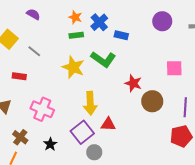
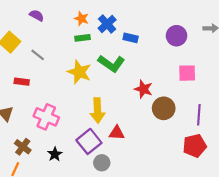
purple circle: (162, 21) -> (176, 36), moved

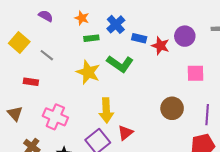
orange star: (81, 19) -> (82, 18), moved
red star: (143, 89) -> (160, 46), moved
red triangle: (117, 133) -> (125, 133), turned -42

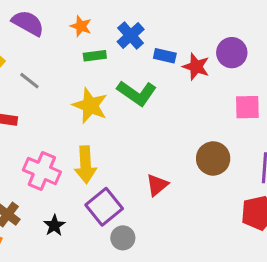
purple semicircle: (46, 16) -> (28, 23), size x1.5
yellow arrow: (106, 110) -> (85, 165), moved
red triangle: (125, 133) -> (157, 185), moved

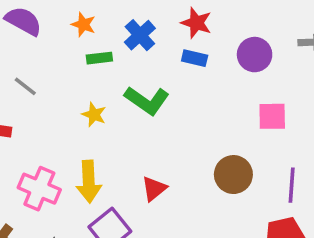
blue rectangle: (165, 56) -> (195, 58), moved
red star: (196, 67) -> (196, 23), moved
yellow star: (90, 106) -> (94, 115), size x0.6
red triangle: (157, 185) -> (154, 189), moved

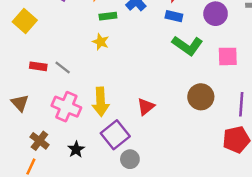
gray line: (25, 86) -> (63, 67), moved
green L-shape: (147, 100) -> (187, 45), moved
yellow star: (94, 115) -> (101, 42), moved

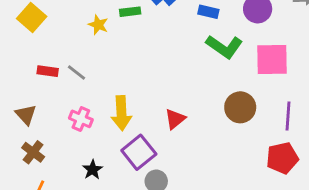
yellow star: (101, 42) -> (98, 25), moved
pink square: (228, 56) -> (272, 60), size x1.4
pink cross: (66, 107) -> (81, 119), size x0.7
brown cross: (39, 141) -> (33, 152), moved

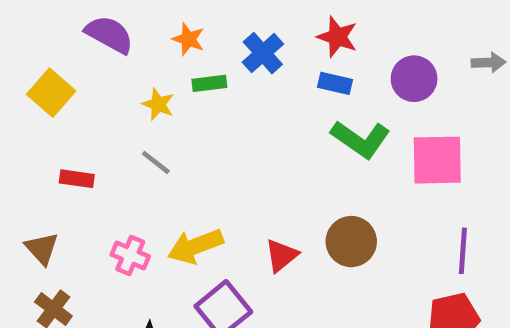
gray line: (77, 73) -> (156, 162), moved
brown circle: (240, 107) -> (351, 242), moved
yellow arrow: (121, 113) -> (195, 246), turned 72

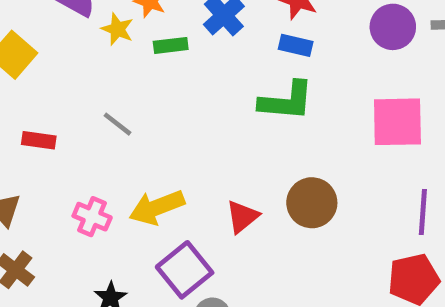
purple circle: (414, 79) -> (393, 27), moved
yellow star: (158, 104) -> (117, 29), moved
green L-shape: (361, 139) -> (286, 101), moved, turned -30

